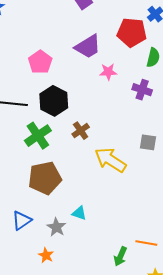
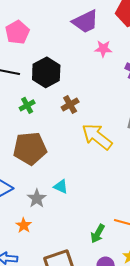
pink pentagon: (40, 62) -> (17, 32), moved
green cross: (38, 136) -> (27, 105), size x0.6

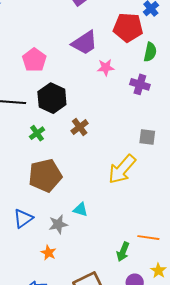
pink pentagon: (17, 32) -> (34, 60), moved
yellow arrow: (97, 137) -> (122, 169), moved, turned -80
gray star: (37, 198) -> (58, 224), turned 30

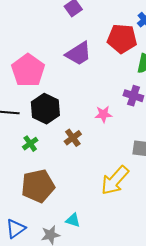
pink pentagon: (34, 60) -> (28, 70), size x1.4
pink star: (106, 67) -> (103, 114), moved

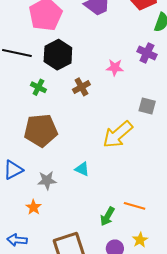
green cross: (30, 144) -> (38, 87), turned -35
cyan triangle: (73, 220) -> (82, 169), moved

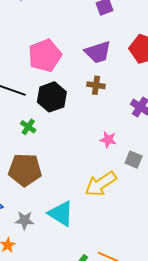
pink star: (115, 67) -> (108, 140), moved
brown cross: (81, 87) -> (96, 85), moved, turned 30
cyan triangle: (82, 169) -> (61, 214), size x1.8

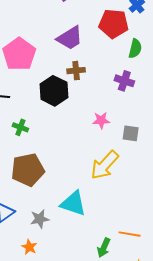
black hexagon: (52, 97) -> (54, 91), moved

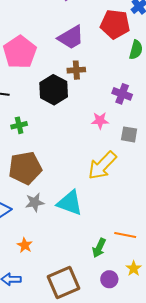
purple cross: (124, 81) -> (122, 94), moved
green cross: (20, 127) -> (19, 125), turned -35
gray star: (40, 219) -> (35, 202), moved

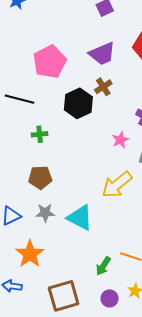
brown cross: (76, 70) -> (103, 87), turned -36
pink star: (100, 121) -> (120, 140), turned -30
brown pentagon: (25, 168) -> (40, 177), size x0.7
orange star: (25, 245) -> (30, 254), size x1.8

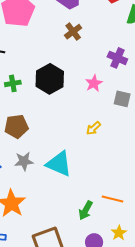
black hexagon: (78, 103) -> (50, 79), moved
yellow arrow: (117, 185) -> (93, 128), size x0.5

